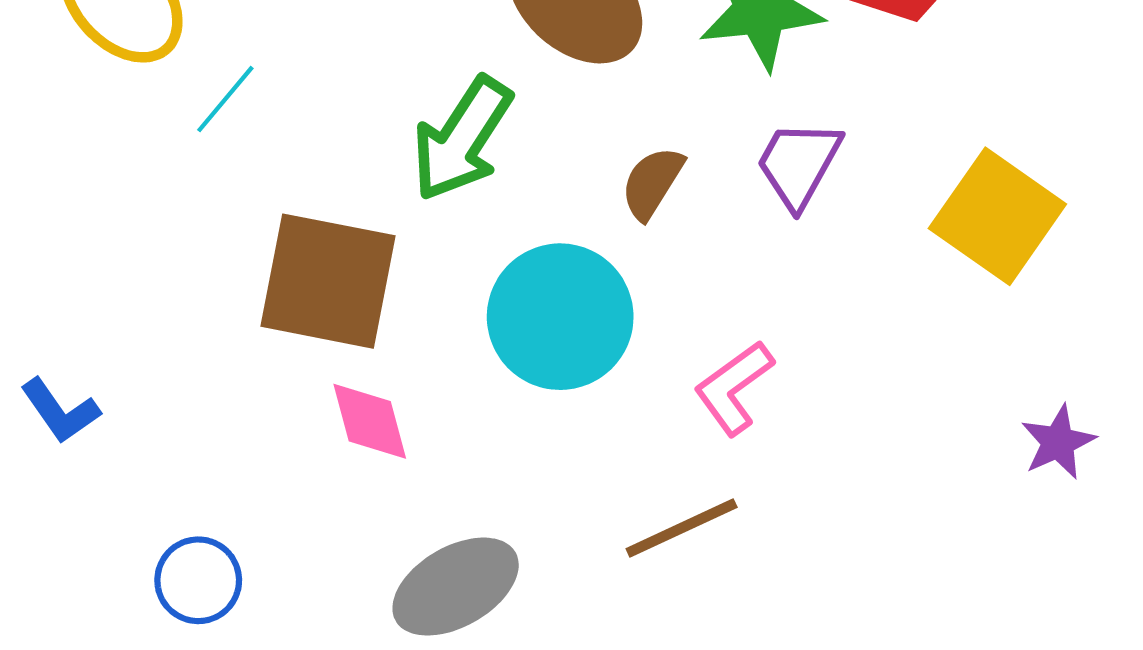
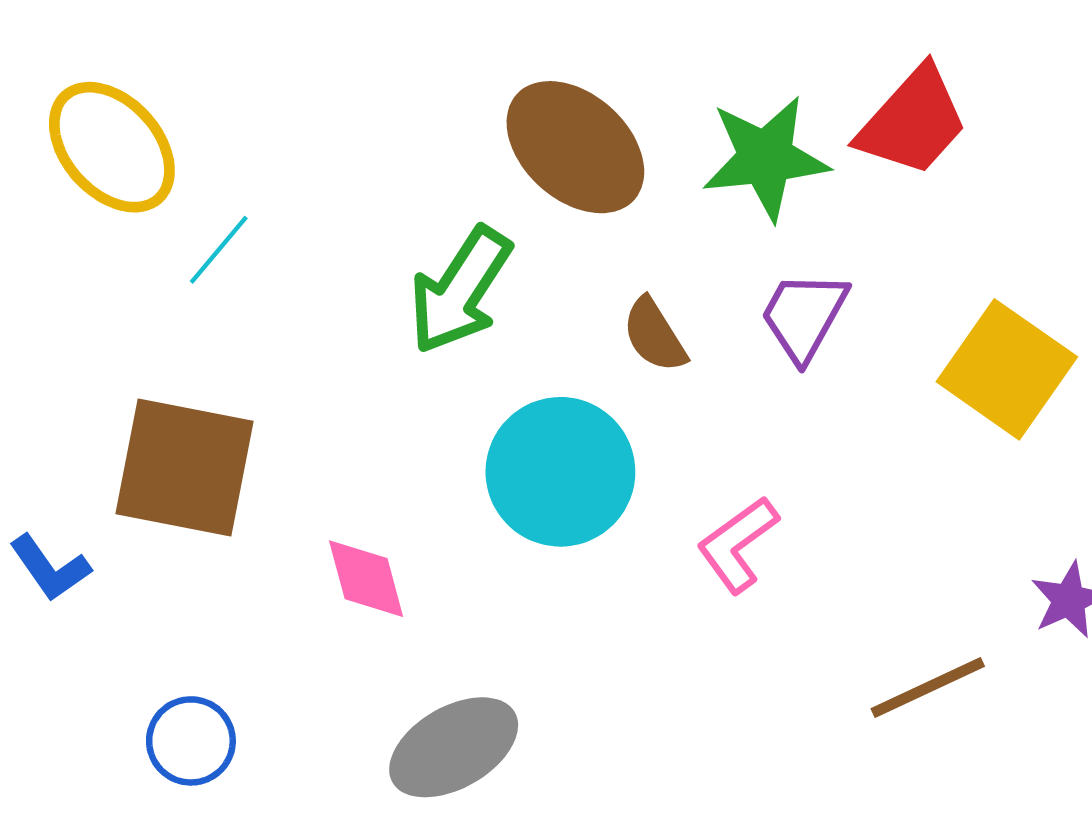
brown semicircle: (652, 183) -> (654, 335), turned -64
brown square: (328, 281) -> (185, 468), moved
brown line: (682, 528) -> (928, 688), moved

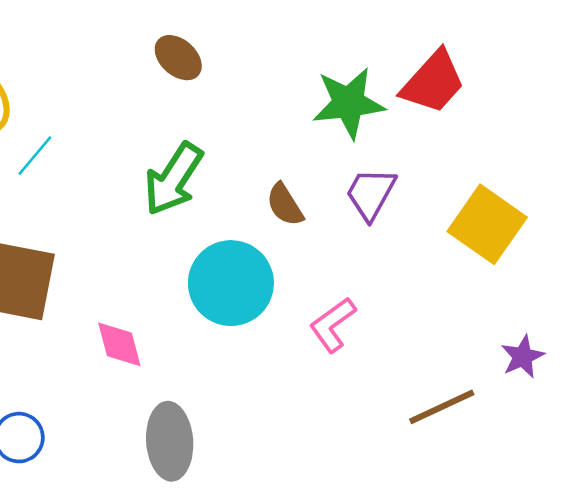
brown ellipse: (575, 147) -> (178, 58), moved, size x0.6
gray ellipse: (454, 747) -> (170, 441), turned -64

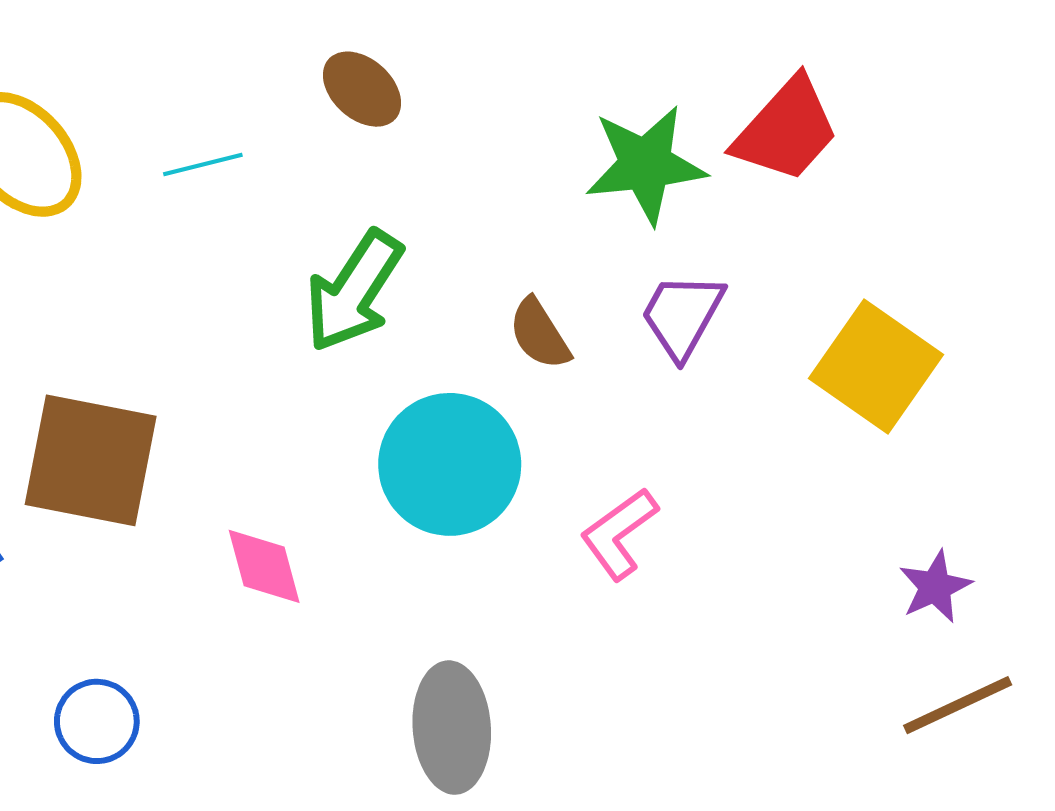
cyan line: (35, 156) -> (203, 165), moved, turned 36
brown line: (442, 407) -> (958, 705), moved
gray ellipse: (170, 441) -> (452, 728), moved

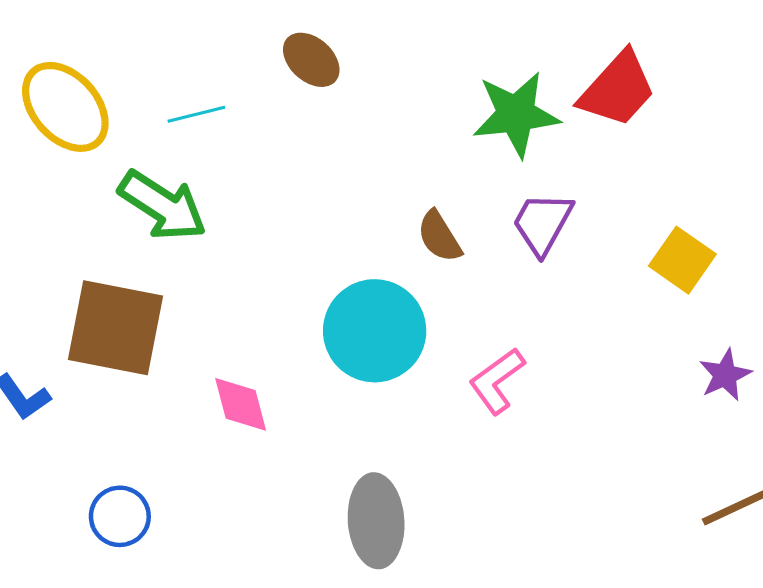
green arrow: (354, 291) -> (163, 206), moved, turned -90
yellow square: (876, 366) -> (682, 260), size x0.7
purple star: (935, 587) -> (725, 375), moved

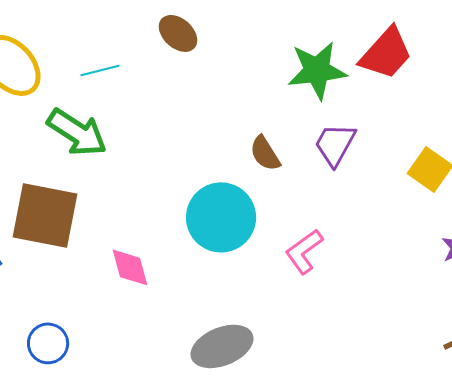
gray ellipse: (376, 521) -> (222, 346), turned 72

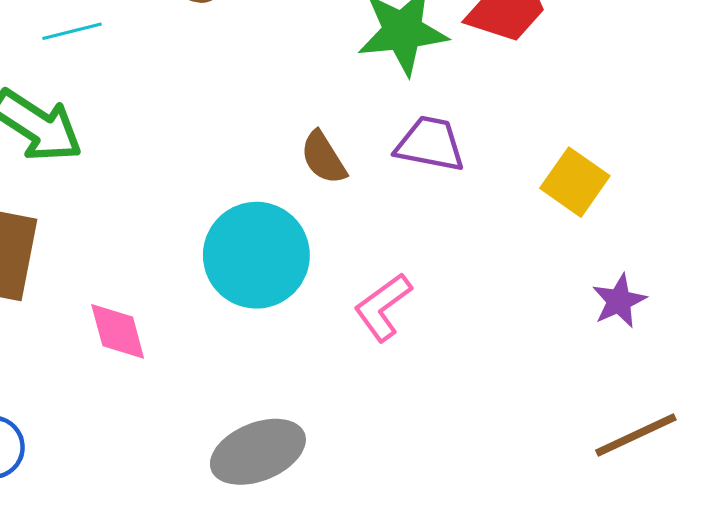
purple trapezoid: (335, 144) -> (430, 144), turned 72

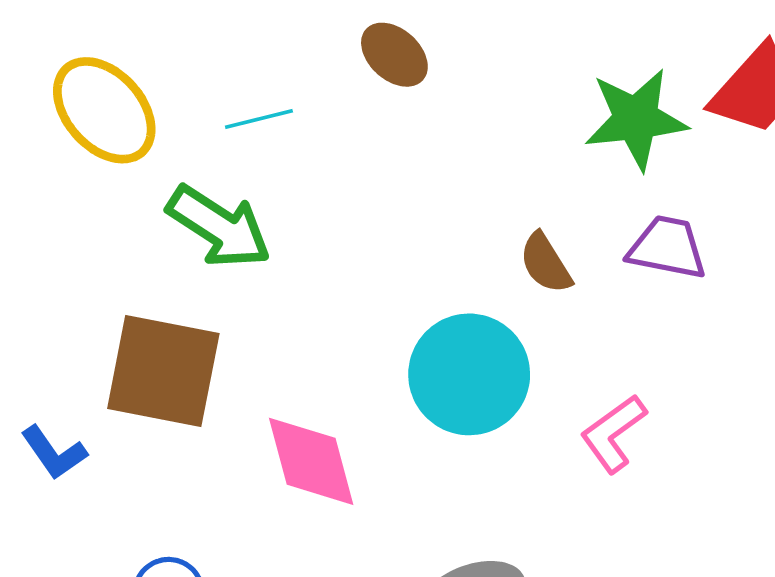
pink diamond: (118, 331) -> (311, 461), size x1.4

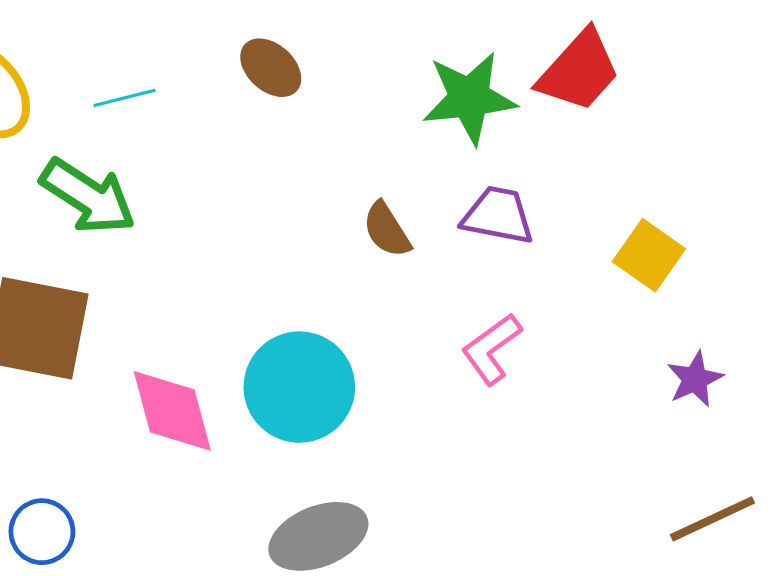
brown ellipse: (394, 55) -> (271, 68), moved
cyan circle: (469, 374) -> (299, 387), moved
pink L-shape: (613, 433) -> (492, 349), moved

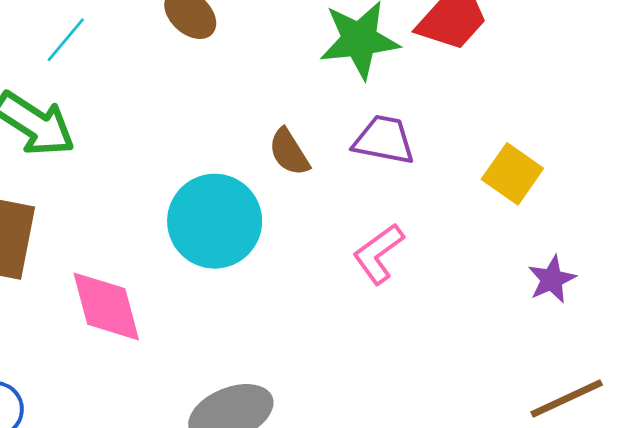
cyan line: (125, 98) -> (66, 40), turned -36
cyan circle: (299, 387) -> (215, 221), moved

